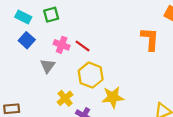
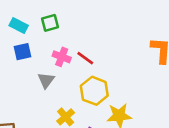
blue square: (27, 40) -> (23, 52), turned 35

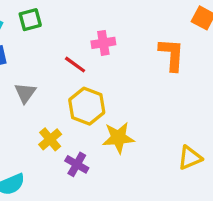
pink cross: (62, 57) -> (103, 43), moved, turned -30

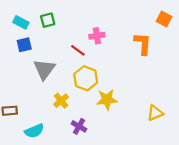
gray triangle: (25, 93) -> (44, 69), size x1.5
purple cross: (77, 164) -> (79, 126), moved

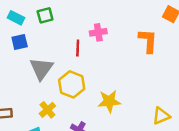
red line: (78, 50) -> (78, 48), turned 56
yellow hexagon: (86, 78) -> (72, 84), moved
yellow cross: (61, 101) -> (47, 110), moved

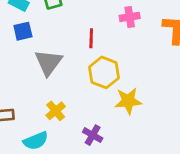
pink cross: (98, 32) -> (130, 17), moved
yellow hexagon: (72, 84) -> (104, 72), moved

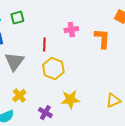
yellow star: (128, 101) -> (70, 100), moved

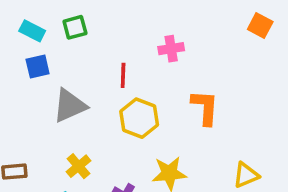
orange L-shape: (102, 39) -> (205, 107), moved
gray triangle: (14, 62) -> (70, 106), turned 30

